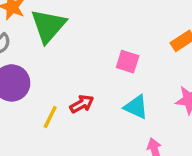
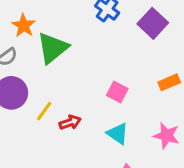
yellow line: (50, 117) -> (44, 111), moved

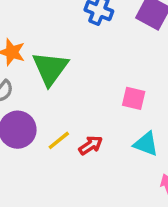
yellow line: (44, 111) -> (59, 140), turned 30

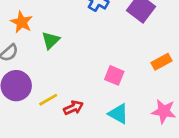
green triangle: (50, 68) -> (51, 40), size x0.6

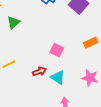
red arrow: (73, 108) -> (39, 71), moved

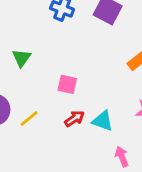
pink square: (57, 50) -> (67, 84), moved

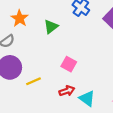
green triangle: (21, 58) -> (51, 27), moved

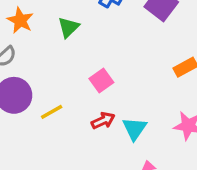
pink square: (69, 64) -> (101, 80), turned 32
cyan triangle: (87, 98) -> (135, 129), turned 35

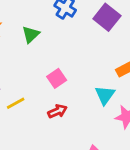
cyan triangle: (135, 129) -> (105, 95), moved

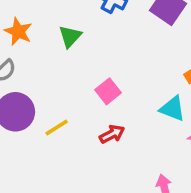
cyan triangle: (105, 95) -> (172, 109), turned -40

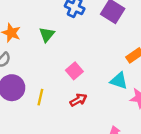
yellow line: (57, 128) -> (40, 97), turned -42

